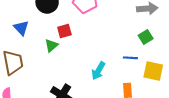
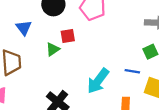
cyan arrow: (98, 71) -> (98, 81), size x1.4

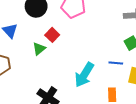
red square: (68, 36) -> (52, 35), turned -32

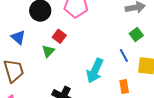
blue line: (116, 63) -> (124, 55), turned 64

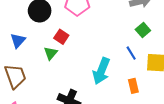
blue triangle: (18, 37) -> (18, 40), turned 35

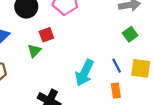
red square: (61, 37) -> (46, 35), turned 32
blue line: (131, 53) -> (117, 66), moved

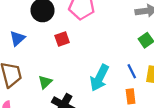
green triangle: (34, 51) -> (45, 82), moved

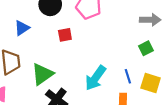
green triangle: (45, 82) -> (42, 74), size x1.6

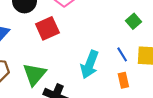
red square: (65, 35) -> (47, 28), size x1.5

